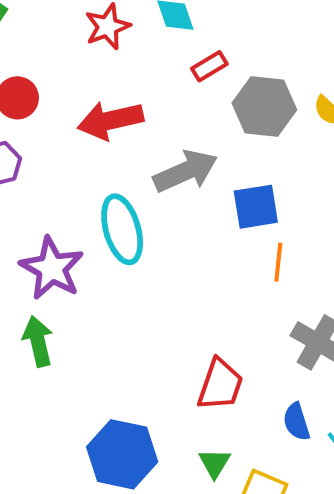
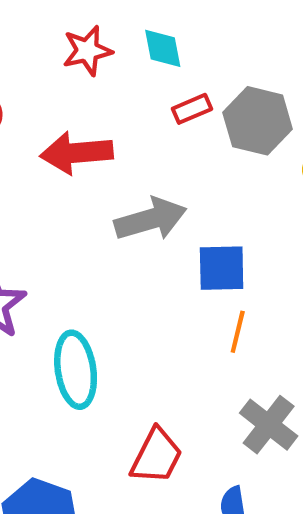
gray hexagon: (264, 106) -> (258, 121), moved
cyan ellipse: (122, 229) -> (76, 370), moved

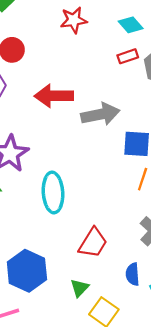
cyan diamond: (163, 48) -> (131, 25), moved, turned -35
red arrow: (77, 153) -> (54, 96), moved

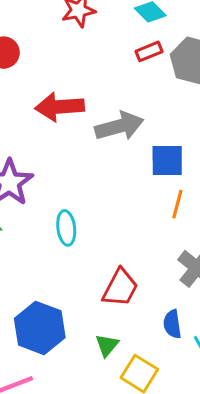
cyan ellipse: (53, 192) -> (66, 228), size x0.7

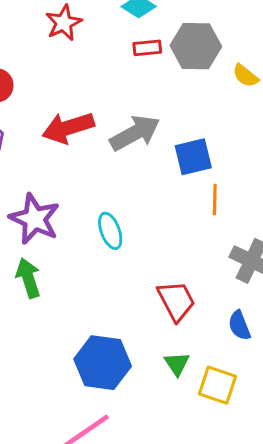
red rectangle: (149, 51) -> (147, 48), turned 30
cyan ellipse: (66, 228) -> (110, 231), moved
red trapezoid: (120, 288) -> (176, 301), turned -42

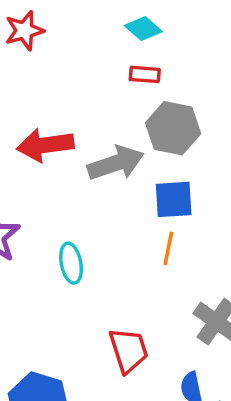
red star: (64, 23) -> (24, 31), moved
gray hexagon: (196, 46) -> (173, 128), moved
orange line: (215, 200) -> (168, 248), moved

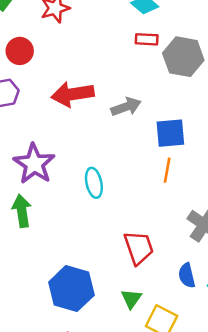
gray hexagon: (173, 128) -> (183, 57), moved
gray arrow: (116, 163) -> (126, 107), size x0.7

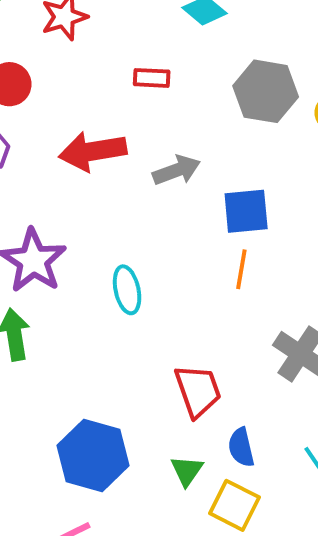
red rectangle: (147, 39) -> (152, 78), moved
blue semicircle: (187, 275) -> (241, 447), moved

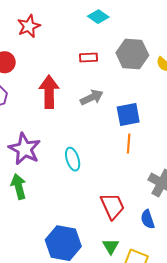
red rectangle: (152, 78) -> (88, 58), moved
red arrow: (93, 151) -> (49, 92), turned 104
blue semicircle: (241, 447) -> (148, 219), moved

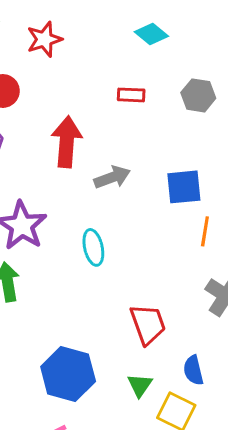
gray hexagon: (132, 54) -> (198, 95), size x0.7
gray arrow: (92, 97) -> (112, 177), moved
orange line: (129, 144) -> (205, 231), moved
blue semicircle: (148, 219) -> (193, 370), moved

